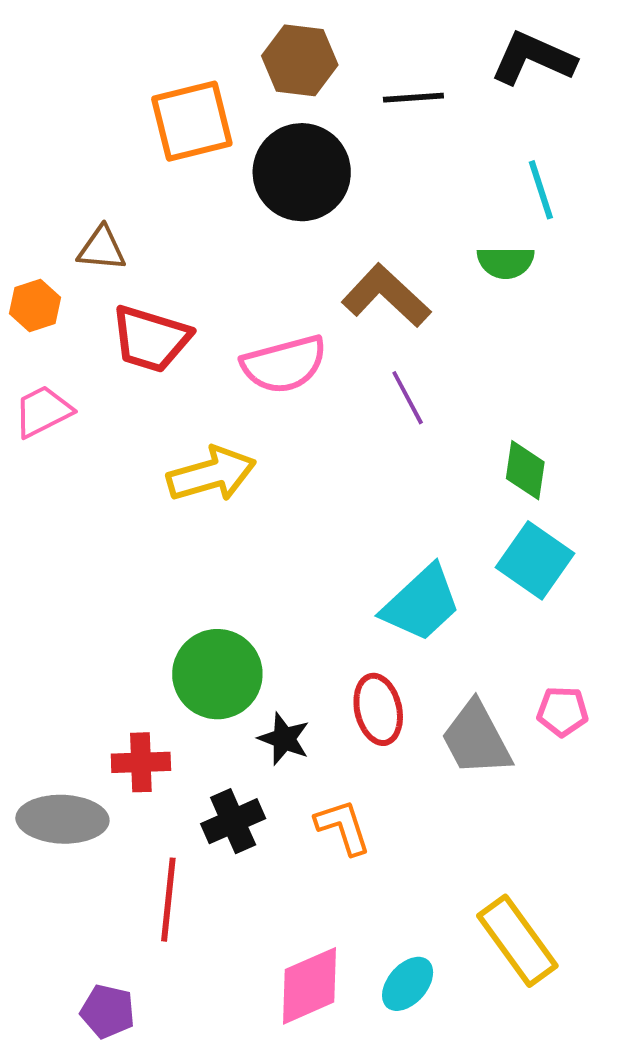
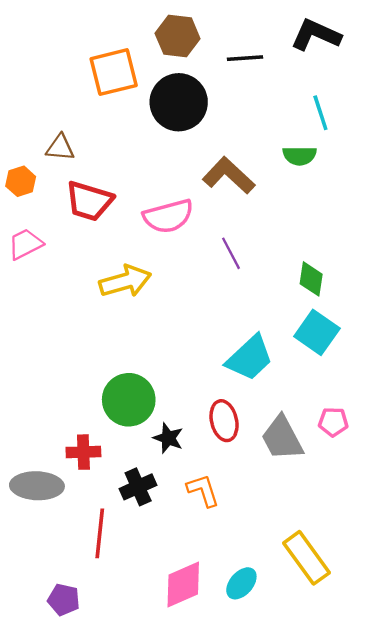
purple line: (408, 398) -> (231, 253), moved

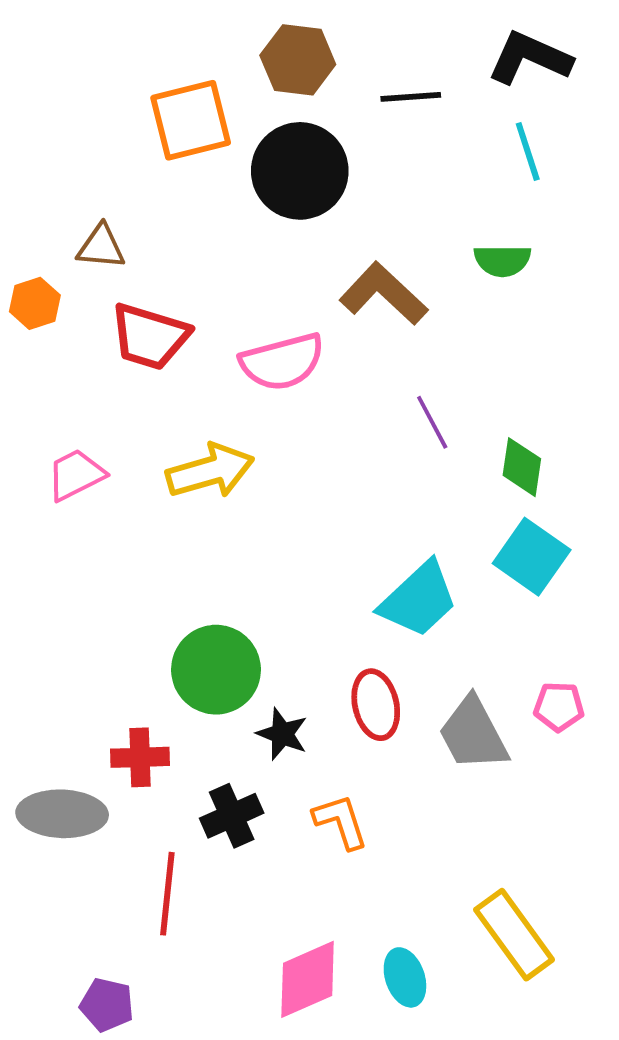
cyan line: (320, 113) -> (528, 151), moved
pink trapezoid: (25, 244) -> (76, 475), moved
purple line: (231, 253) -> (432, 422), moved
cyan ellipse: (241, 583) -> (405, 977), turned -60

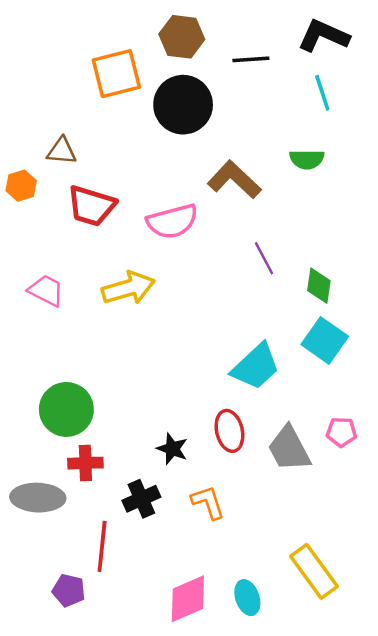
pink trapezoid: (76, 475) -> (46, 290), turned 54
green circle: (216, 670) -> (66, 409), moved
purple pentagon: (107, 1005) -> (69, 590), moved

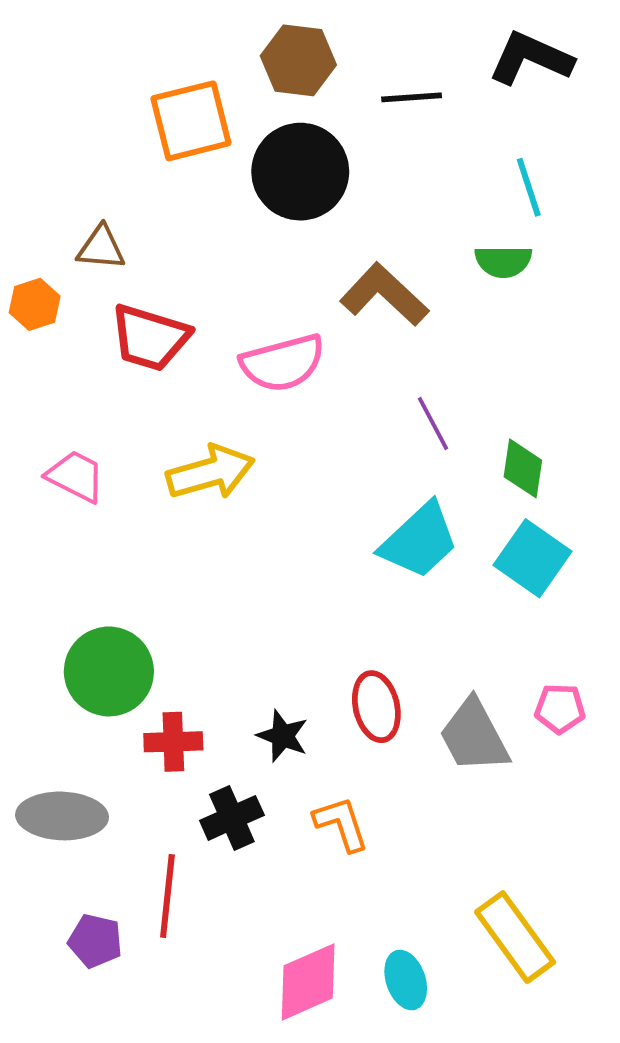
cyan line: (322, 93) -> (529, 187), moved
cyan trapezoid: (256, 367) -> (419, 541), moved
red cross: (85, 463) -> (173, 742), moved
purple pentagon: (69, 590) -> (95, 941), moved

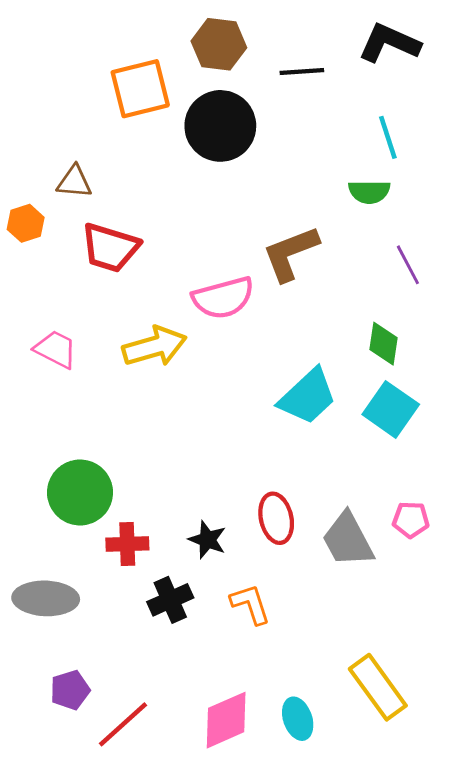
brown L-shape: (384, 295) -> (290, 253), moved, turned -64
pink semicircle: (283, 363) -> (223, 298), moved
purple line: (433, 423) -> (408, 265), moved
red line: (167, 896) -> (123, 724), moved, turned 42
purple pentagon: (95, 941) -> (70, 690), turned -30

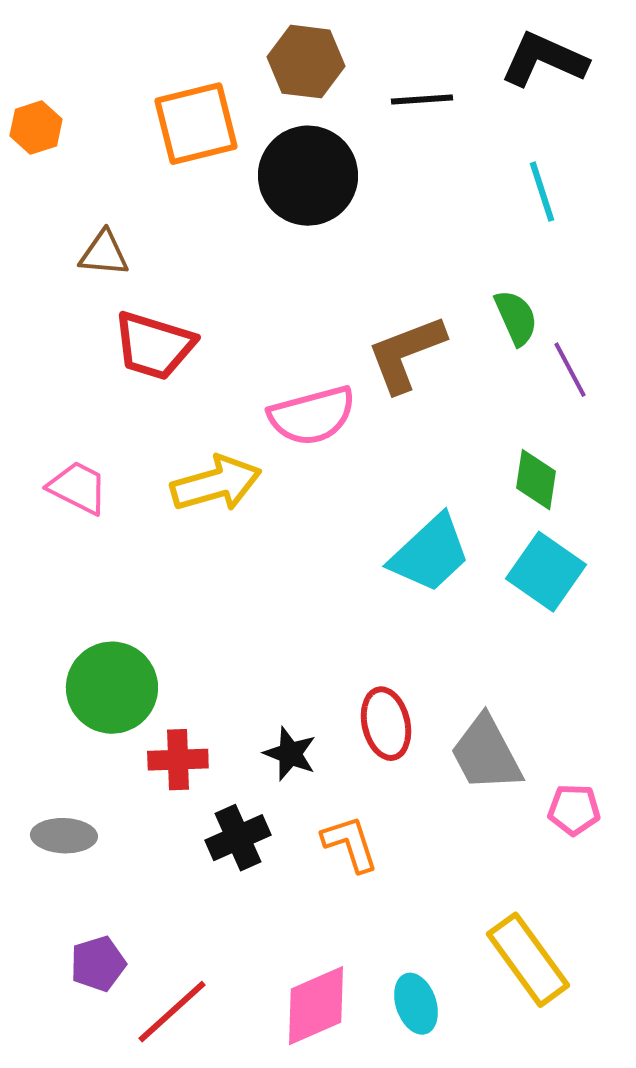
green semicircle: (369, 192) -> (516, 318), moved, turned -114
orange hexagon: (26, 223) -> (36, 128), moved
pink pentagon: (411, 520) -> (574, 810), moved
gray ellipse: (46, 598) -> (64, 836), size x0.7

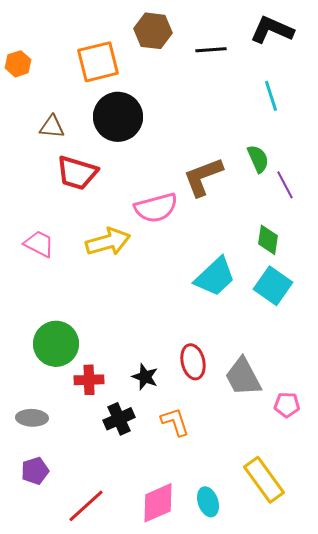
black circle: (308, 176) -> (118, 117), moved
purple pentagon: (98, 964) -> (35, 471), moved

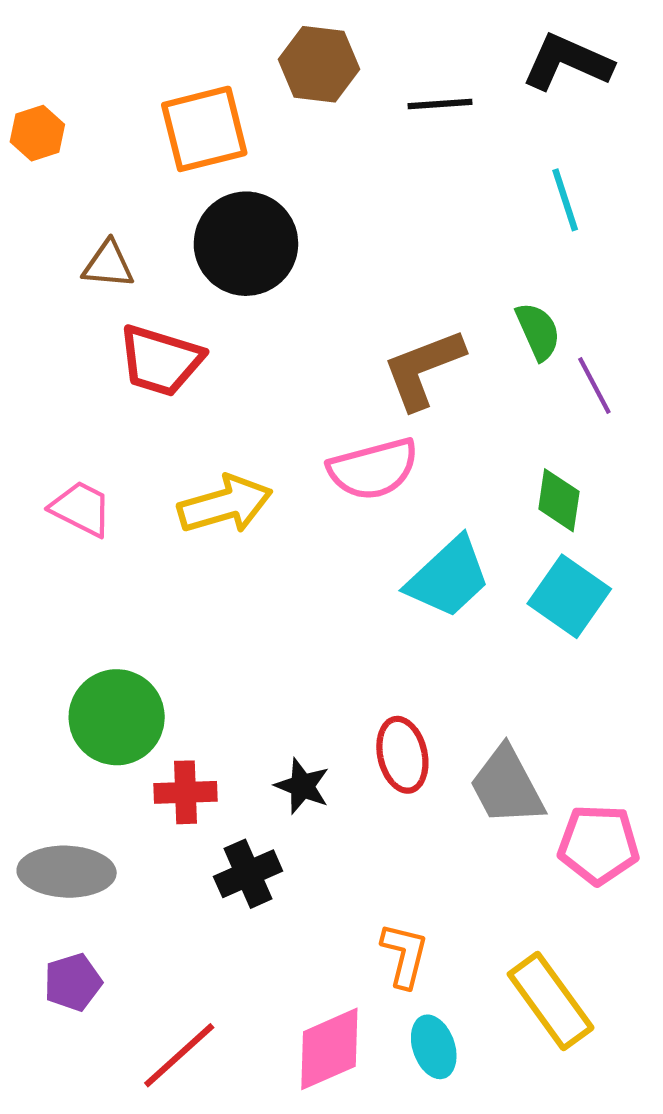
pink semicircle: (156, 208) -> (373, 469), moved
pink pentagon: (287, 405) -> (599, 844), size x1.5
gray ellipse: (32, 418) -> (67, 872), size x1.4
orange L-shape: (175, 422) -> (405, 955), moved, turned 32

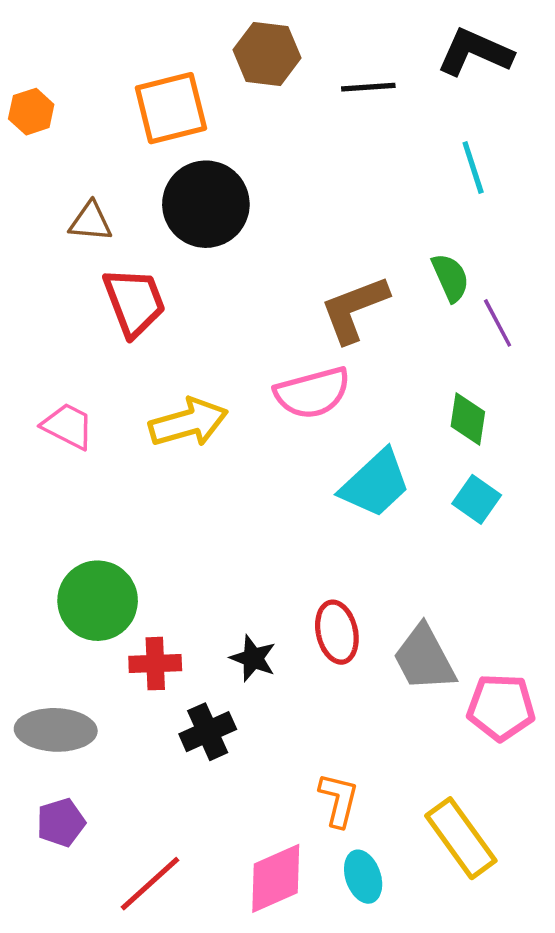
red trapezoid: (160, 361) -> (134, 302), turned -128
cyan square: (569, 596) -> (477, 499), size x0.7

